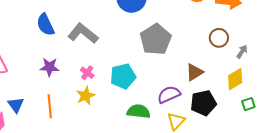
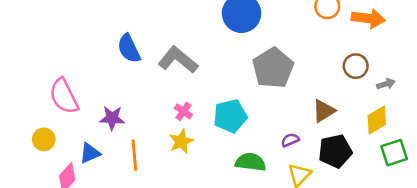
gray arrow: (242, 51) -> (386, 84), turned 40
purple star: (49, 67) -> (112, 118), moved
purple semicircle: (169, 94) -> (290, 140), size x0.6
green square: (248, 104) -> (394, 153), size x1.5
blue triangle: (16, 105) -> (90, 153), turned 42

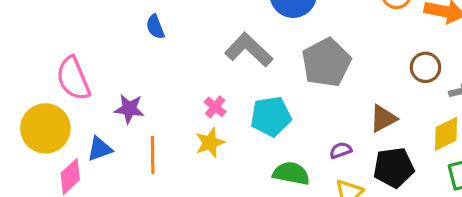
blue semicircle: (129, 48) -> (155, 27), size x0.7
gray L-shape: (178, 60) -> (249, 50), moved
yellow circle: (44, 139) -> (45, 128), size x1.8

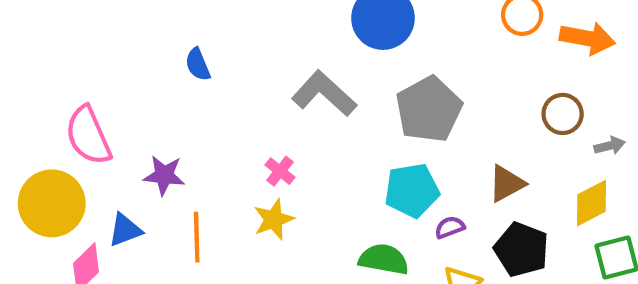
cyan pentagon: (271, 116) -> (412, 190), moved
black pentagon: (394, 167) -> (522, 249), turned 30

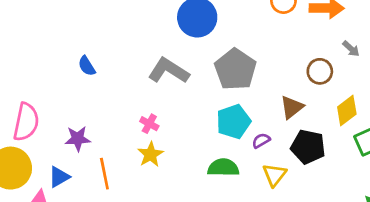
brown circle: (563, 114) -> (320, 71), moved
pink semicircle: (88, 136) -> (26, 122), turned -135
gray arrow: (610, 146) -> (351, 49), moved, turned 66

